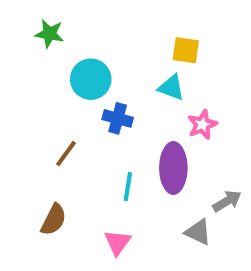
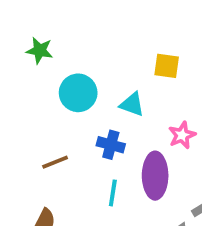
cyan triangle: (171, 87) -> (132, 104), moved
blue cross: (118, 118) -> (111, 145), moved
brown line: (66, 154) -> (55, 162), turned 32

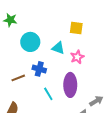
pink star: (182, 135) -> (77, 57), moved
blue cross: (111, 145) -> (39, 69), moved
cyan line: (113, 193) -> (48, 94), turned -40

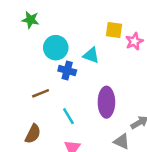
pink star: (77, 57) -> (134, 41), moved
blue cross: (39, 69) -> (67, 70), moved
cyan line: (48, 94) -> (68, 116), moved

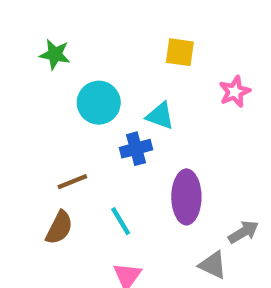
yellow square: (114, 30) -> (180, 52), moved
blue cross: (67, 70) -> (136, 149), moved, turned -30
brown semicircle: (33, 134) -> (59, 228), moved

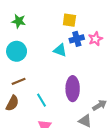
green star: (55, 54) -> (19, 21), moved
cyan circle: (99, 103) -> (17, 51), moved
blue cross: (136, 149) -> (77, 39), moved

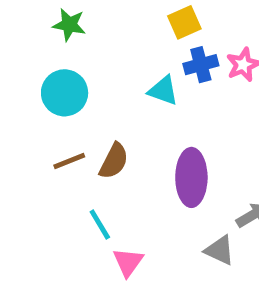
yellow square: (69, 20) -> (184, 22), turned -32
cyan line: (41, 100) -> (100, 224), moved
brown semicircle: (12, 103) -> (114, 161), moved

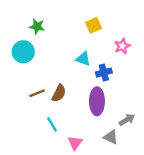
blue cross: (201, 65) -> (104, 73), moved
cyan circle: (65, 93) -> (23, 52), moved
pink triangle: (128, 262) -> (75, 143), moved

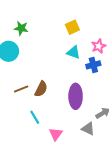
cyan triangle: (83, 59) -> (73, 52), moved
blue cross: (104, 73) -> (93, 65), moved

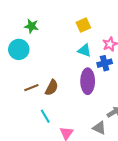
purple ellipse: (76, 96) -> (88, 81), moved

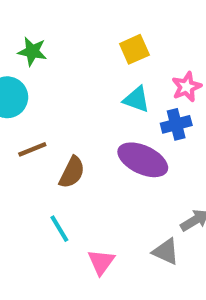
purple ellipse: (88, 81) -> (143, 160), turned -65
brown line: (31, 88) -> (32, 149), moved

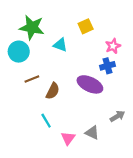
green star: (32, 51) -> (32, 27), size x1.6
cyan triangle: (137, 99) -> (60, 45), moved
gray triangle: (166, 252) -> (92, 133), moved

